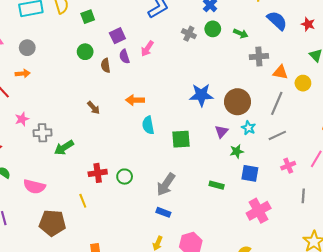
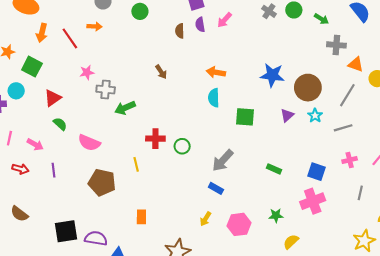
green circle: (85, 52) -> (140, 11), moved
orange arrow: (135, 100) -> (216, 72), moved
green star: (237, 151) -> (276, 215), moved
blue square: (250, 173) -> (316, 172), moved

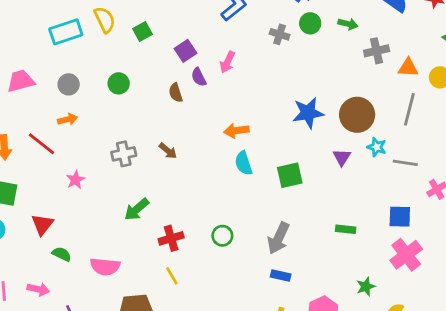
gray cross: (106, 90) -> (124, 154), moved
gray line: (343, 128) -> (405, 163), moved, turned 42
red cross: (155, 139) -> (171, 238), moved

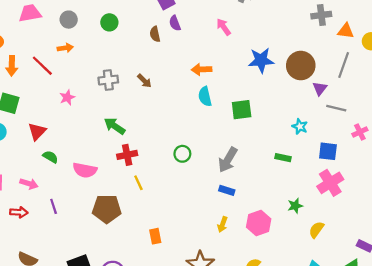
pink arrow: (227, 62) -> (224, 27), moved, turned 114
cyan star: (377, 147) -> (300, 127), moved
purple triangle: (342, 157) -> (320, 88), moved
green arrow: (137, 209) -> (115, 126), turned 70
red cross: (171, 238) -> (127, 155), moved

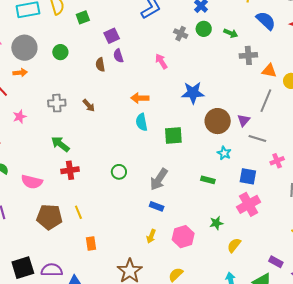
gray circle: (69, 20) -> (24, 48), size x1.6
brown circle: (301, 66) -> (218, 121), moved
yellow line: (138, 183) -> (78, 212), moved

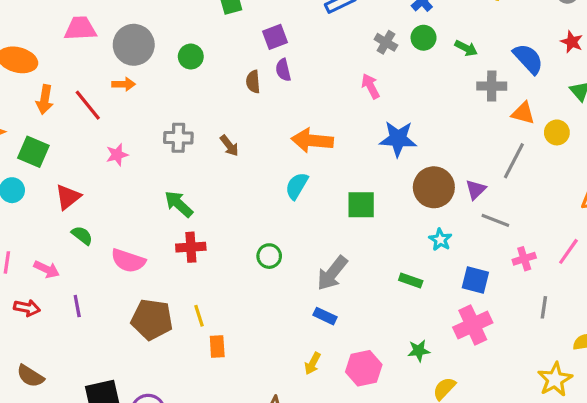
blue semicircle: (266, 21) -> (528, 59), moved
pink arrow: (161, 61) -> (371, 86), moved
orange arrow: (140, 98) -> (312, 140), size x1.4
cyan semicircle: (142, 122) -> (297, 186), moved, turned 36
orange rectangle: (91, 243) -> (217, 347), moved

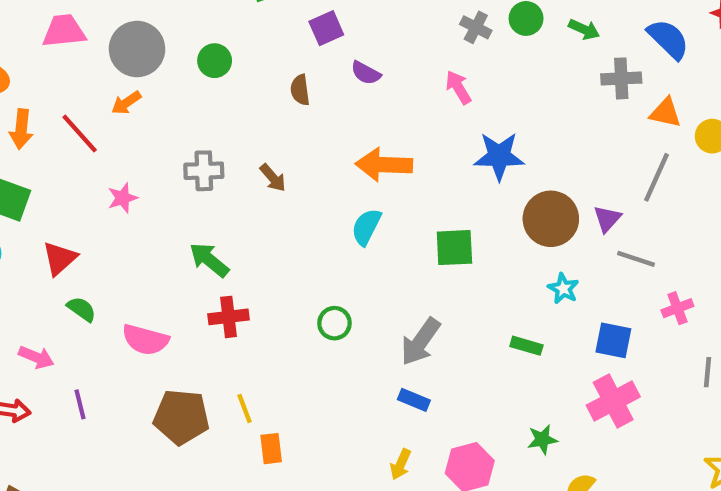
purple semicircle: (283, 70) -> (366, 73), moved, turned -45
orange arrow: (124, 84) -> (126, 103), turned 150

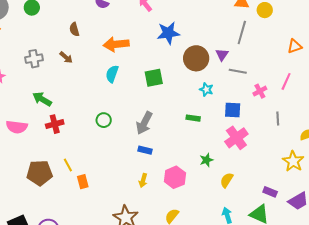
brown semicircle: (300, 90) -> (74, 29), moved
pink semicircle: (145, 340) -> (17, 127), moved

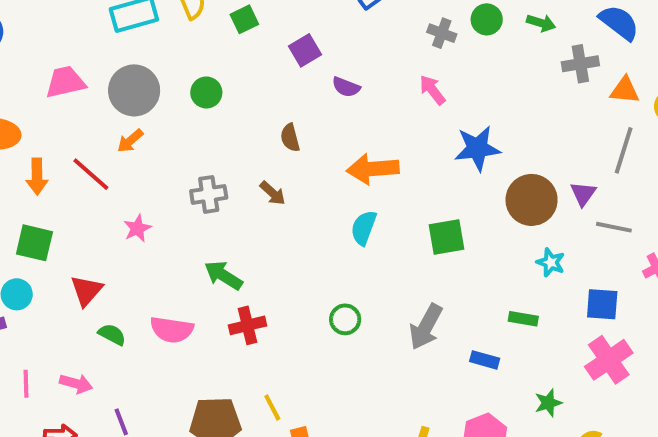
blue rectangle: (145, 150) -> (485, 360), moved

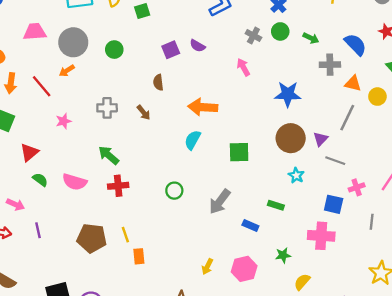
purple square: (305, 50) -> (171, 50), moved
purple semicircle: (346, 87) -> (197, 46), moved
blue star: (477, 148) -> (288, 94), moved
blue square: (602, 304) -> (334, 204), moved
pink cross: (609, 360) -> (321, 236), turned 30

